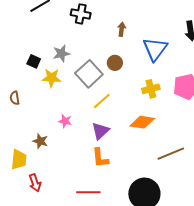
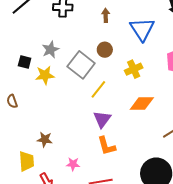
yellow cross: (151, 89) -> (134, 69), moved
pink star: (65, 121) -> (73, 164), moved

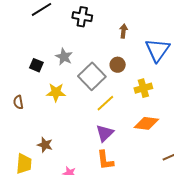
gray star: (51, 50) -> (64, 57), turned -30
yellow star: (45, 75) -> (56, 92), moved

